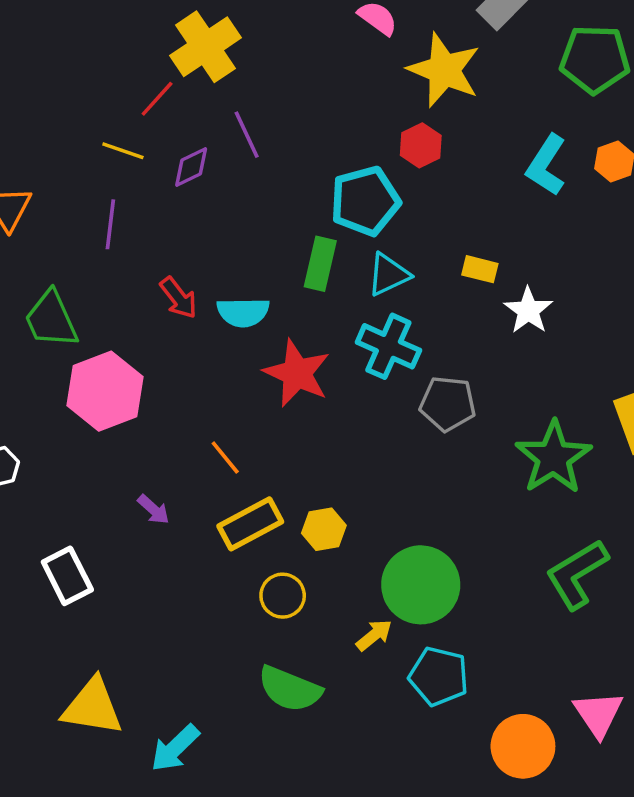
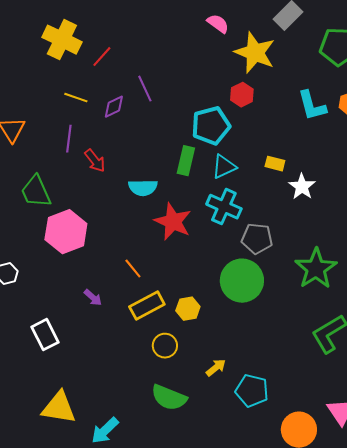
yellow cross: (205, 47) -> (62, 40), moved, turned -30
red line: (157, 99) -> (102, 57), moved
cyan L-shape: (546, 165) -> (312, 106), turned -48
red arrow: (179, 298) -> (95, 161), moved
green circle: (421, 585) -> (242, 281), moved

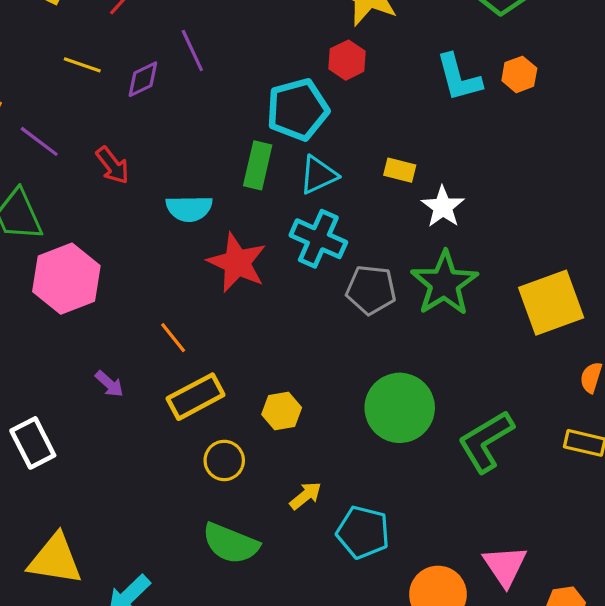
purple line: (69, 139) -> (39, 141), moved, turned -60
green star: (316, 269) -> (444, 283), moved
green circle: (242, 281) -> (400, 408), moved
yellow hexagon: (188, 309) -> (282, 411), moved

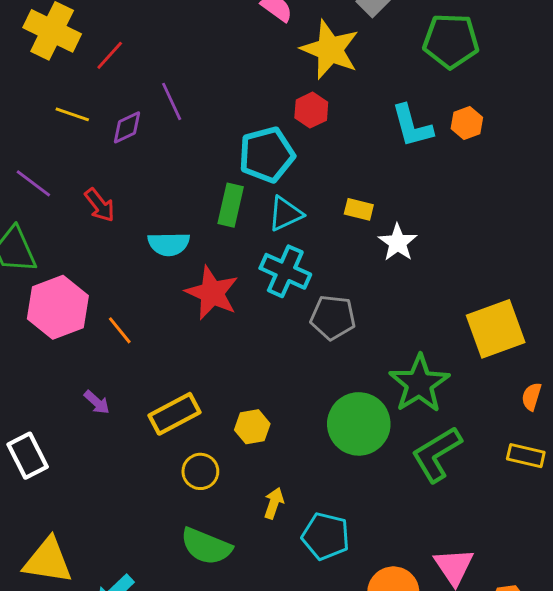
green star: (444, 283) -> (419, 384), moved
orange line: (173, 338) -> (120, 330), moved
yellow arrow: (306, 496) -> (274, 503), turned -32

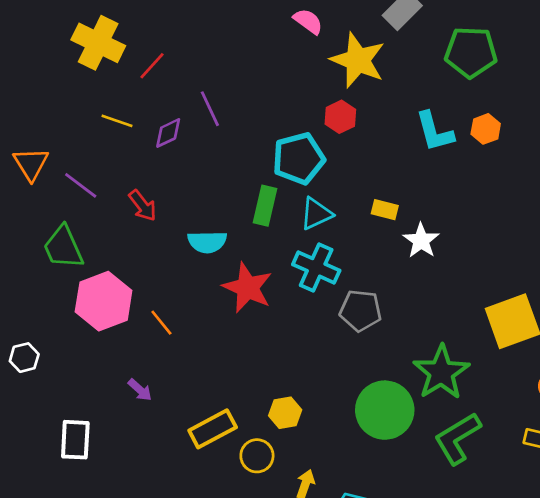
yellow rectangle: (174, 414) -> (213, 429), moved
white rectangle: (28, 456) -> (75, 440), turned 30
yellow circle: (200, 471) -> (257, 456), moved

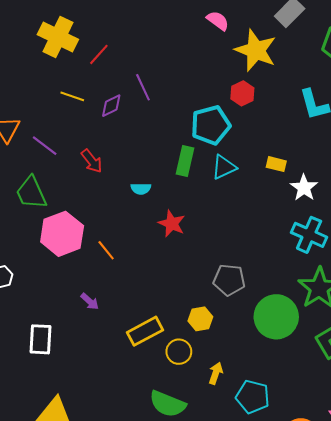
cyan semicircle: (207, 242) -> (141, 189), size x0.7
cyan cross: (316, 267) -> (309, 235), moved
red star: (248, 288) -> (172, 224), size x0.7
gray pentagon: (361, 311) -> (229, 280), moved

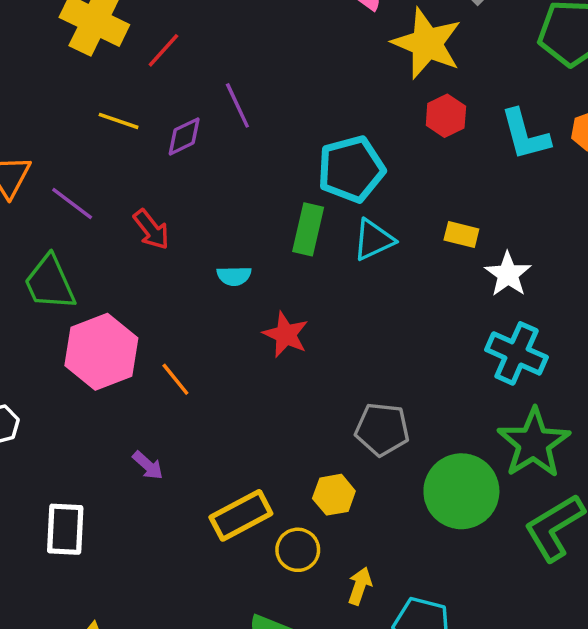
red hexagon: (242, 93) -> (446, 116), moved

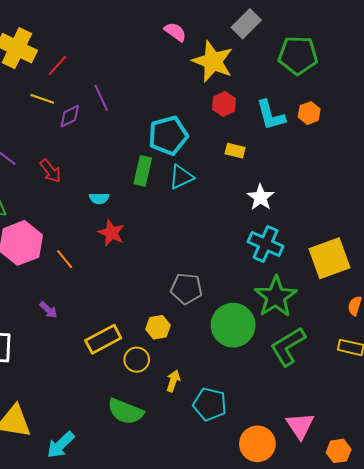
yellow line: (119, 121) -> (42, 99), moved
yellow rectangle: (461, 235) -> (235, 151), moved
red star: (286, 334) -> (111, 233), moved

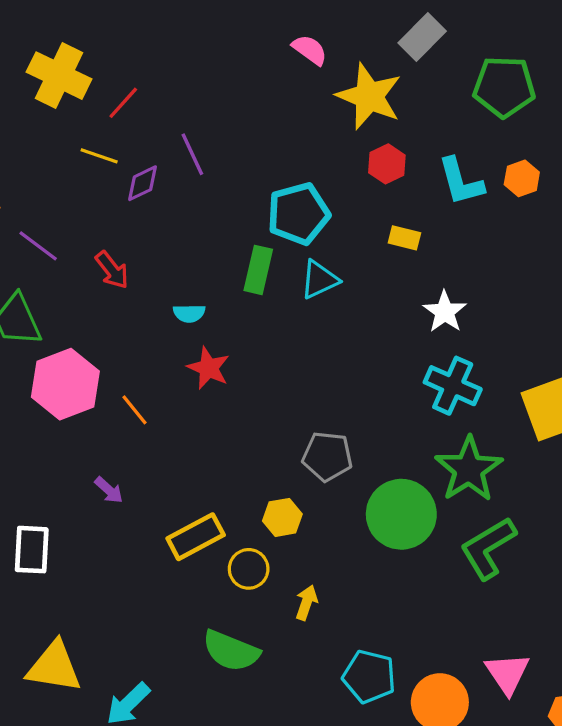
cyan pentagon: (210, 404) -> (369, 677), moved

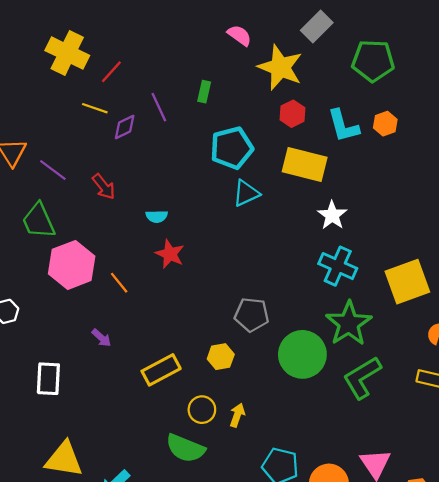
yellow rectangle: (404, 238) -> (305, 165), size x2.0
green rectangle: (258, 270) -> (204, 92), moved, size x0.7
yellow circle: (249, 569) -> (202, 410), moved

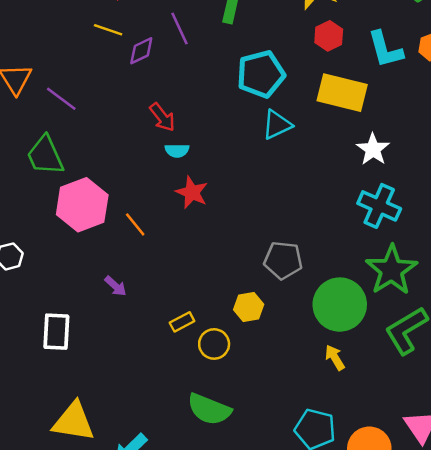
red arrow: (104, 187) -> (162, 117), moved
yellow rectangle: (161, 370) -> (182, 322), size x0.6
yellow circle: (202, 410) -> (214, 344), moved
yellow arrow: (237, 415) -> (335, 358), moved, turned -50

